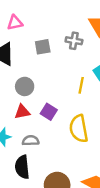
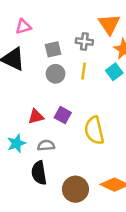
yellow line: (81, 85) -> (84, 71), moved
gray circle: (25, 86) -> (56, 74), moved

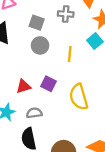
gray square: (53, 49) -> (37, 23), turned 35
yellow line: (84, 71) -> (70, 54), moved

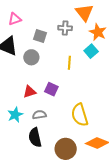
gray circle: (40, 45) -> (31, 57), moved
yellow semicircle: (79, 97) -> (80, 115), moved

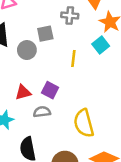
gray square: (40, 36) -> (45, 34), moved, turned -32
gray semicircle: (39, 115) -> (42, 112), moved

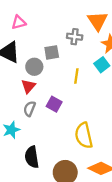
red triangle: (23, 92) -> (28, 86), moved, turned -35
gray semicircle: (42, 112) -> (30, 109), moved, turned -63

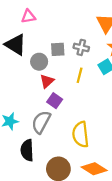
gray cross: (75, 37) -> (81, 47), moved
red triangle: (28, 86) -> (47, 81), moved
gray semicircle: (30, 109) -> (41, 122), moved, size x1.5

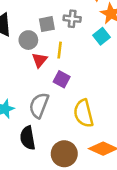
yellow line: (80, 75) -> (60, 50), moved
purple square: (55, 101) -> (62, 79), moved

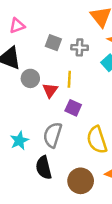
gray square: (47, 24) -> (53, 43), moved, turned 35
gray circle: (28, 40) -> (30, 78), moved

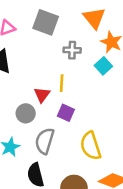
gray square: (53, 43) -> (46, 22), moved, size x1.5
gray circle: (30, 78) -> (26, 113), moved

